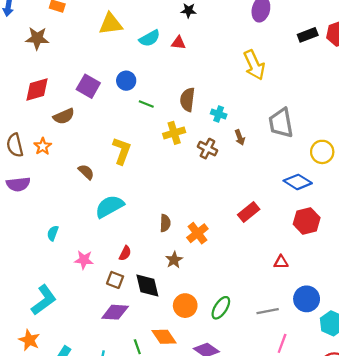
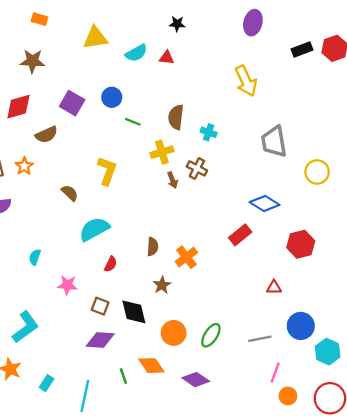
brown star: (37, 38) -> (32, 61), moved
brown arrow: (240, 137) -> (172, 180), moved
blue diamond: (298, 182) -> (265, 203), moved
red semicircle: (125, 253) -> (111, 264), moved

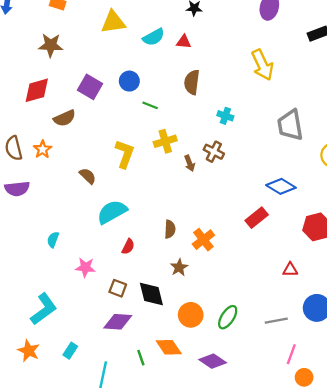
brown semicircle: (176, 117) -> (192, 82), moved
yellow cross: (162, 152) -> (165, 141), moved
cyan rectangle: (46, 383) -> (70, 351), moved

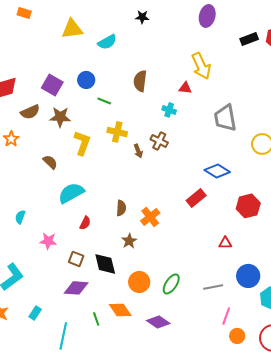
red triangle: (184, 42) -> (185, 88), moved
brown star: (51, 45) -> (60, 117), moved
yellow cross: (165, 141) -> (117, 132), turned 30

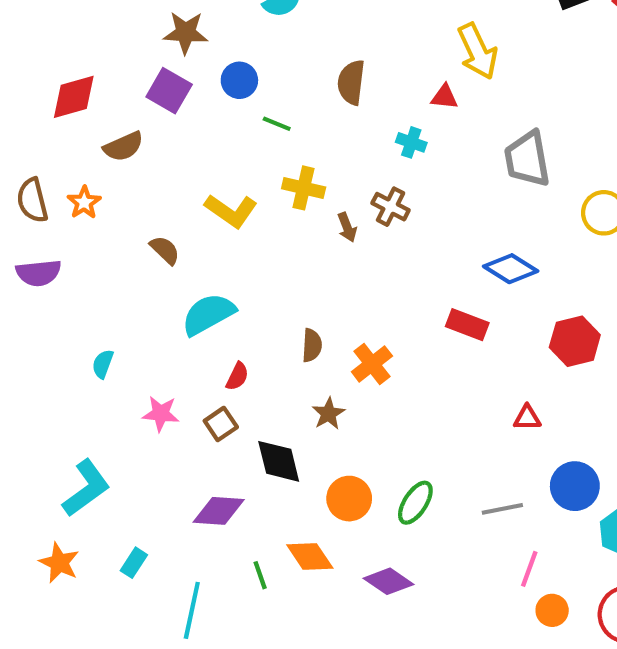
brown star: (60, 117) -> (186, 33), moved
yellow L-shape: (82, 143) -> (231, 211), turned 105
red rectangle: (196, 198) -> (467, 325), turned 60
brown square: (76, 259) -> (221, 424), moved, turned 35

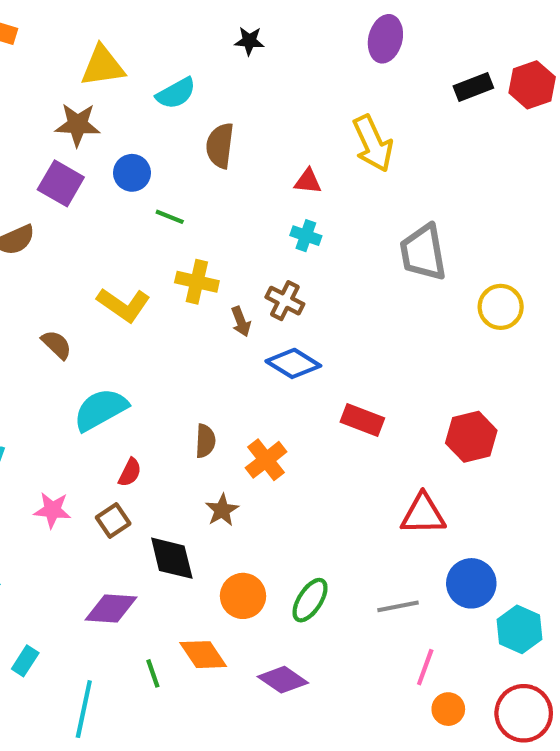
brown semicircle: (351, 82) -> (220, 146), moved
red triangle: (444, 97) -> (308, 181), moved
blue diamond: (511, 269) -> (293, 363), moved
red triangle: (527, 418) -> (423, 514), size x1.6

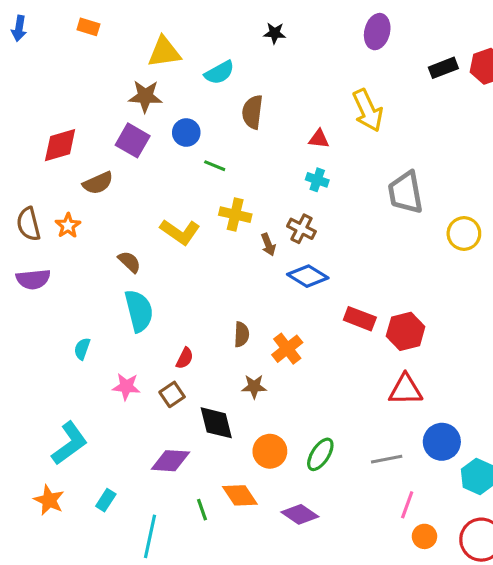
cyan semicircle: (101, 410) -> (139, 311), moved, turned 105
red hexagon: (471, 437) -> (406, 331), moved
brown star: (222, 510) -> (254, 387), turned 30

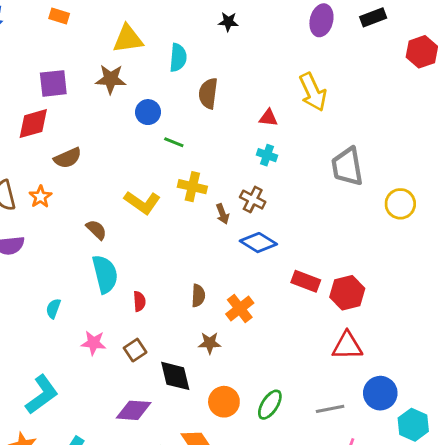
black rectangle: (443, 68) -> (373, 17), moved
cyan semicircle: (219, 73) -> (178, 58), turned -56
purple square: (133, 140) -> (53, 83), moved, turned -36
red semicircle: (185, 358) -> (139, 301), moved, turned -30

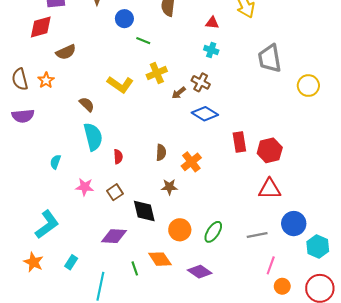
yellow cross: (192, 187) -> (157, 73), turned -36
brown arrow: (223, 214) -> (179, 93), turned 72
red rectangle: (306, 281) -> (239, 142), turned 60

